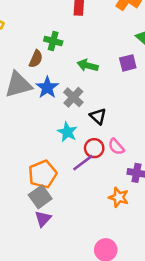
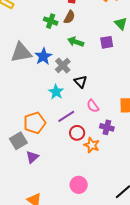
brown semicircle: (36, 59) -> (69, 17), moved
red circle: (94, 148) -> (77, 133), moved
gray square: (40, 197) -> (18, 141), moved

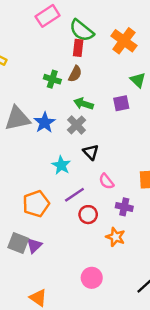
gray cross: (63, 65) -> (77, 125), moved
gray square: (18, 141) -> (18, 243), moved, turned -36
orange star: (92, 145) -> (115, 237), moved

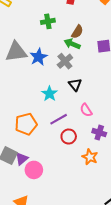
brown semicircle: (75, 74) -> (77, 32), moved
green cross: (52, 79) -> (48, 21), turned -32
pink circle: (92, 278) -> (34, 170), moved

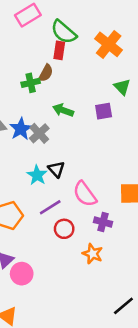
brown semicircle: (77, 32) -> (46, 73), moved
gray cross: (65, 61) -> (39, 133), moved
black triangle: (75, 85) -> (56, 169), moved
pink semicircle: (86, 110) -> (85, 194), size x1.5

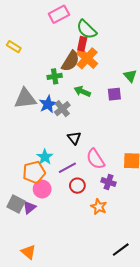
orange cross: (109, 44) -> (87, 58), moved
brown semicircle: (46, 73) -> (70, 61), size x1.5
green cross: (31, 83) -> (55, 76), moved
cyan star: (37, 175) -> (45, 157), moved
pink circle: (22, 274) -> (42, 189), moved

